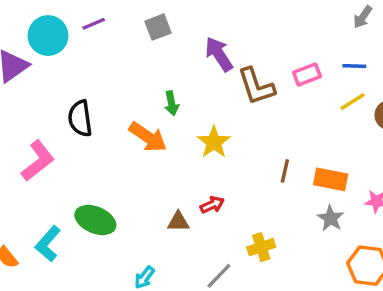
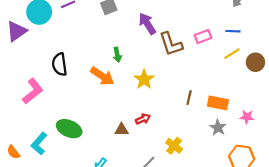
yellow cross: (261, 247) -> (174, 146), turned -35

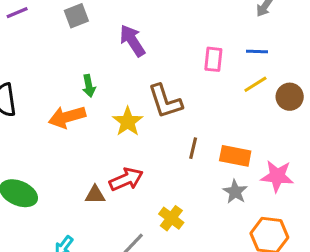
pink rectangle: (203, 37) -> (213, 59), turned -63
brown L-shape: (171, 44) -> (165, 101), moved
orange arrow: (102, 76) -> (67, 117), turned 130
pink star: (247, 117) -> (277, 176), size x1.5
red arrow: (143, 119) -> (126, 179), size x1.5

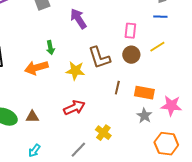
blue line: (257, 52) -> (160, 17), moved
brown circle: (290, 97) -> (131, 55), moved
yellow star: (128, 122) -> (75, 71), turned -30
brown triangle: (95, 195) -> (32, 117), moved

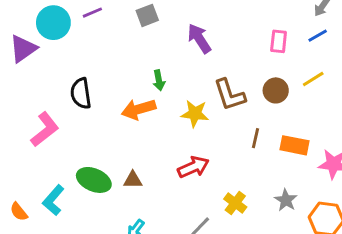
blue line: (160, 17) -> (318, 36), turned -32
pink rectangle: (130, 31) -> (279, 41), moved
gray star: (144, 116) -> (286, 200), moved

